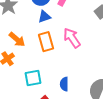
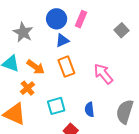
pink arrow: (72, 38) -> (103, 74), moved

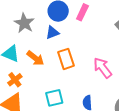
blue triangle: (62, 40) -> (52, 33), moved
orange cross: (28, 88) -> (15, 80), moved

